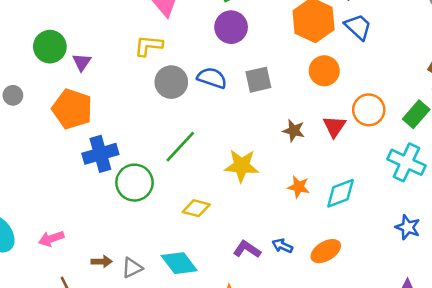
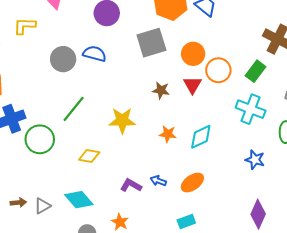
yellow L-shape: (148, 46) -> (25, 26), moved
orange circle: (324, 71) -> (193, 54), moved
gray square: (258, 80) -> (151, 43), moved, size x1.4

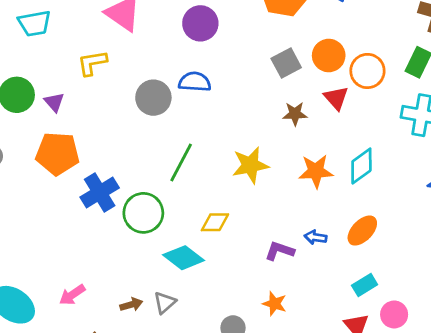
gray square: (151, 43) -> (286, 63), moved, size x0.7
orange star: (168, 134) -> (316, 171), size x1.4
cyan diamond: (79, 200) -> (184, 258), moved

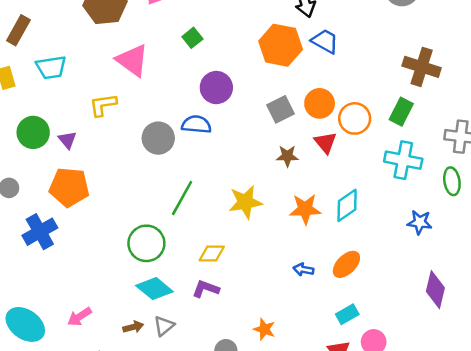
purple circle: (200, 23) -> (216, 88), moved
blue cross: (100, 192) -> (40, 232), moved
purple L-shape: (280, 251) -> (206, 289), moved
cyan diamond: (184, 258) -> (154, 289), moved

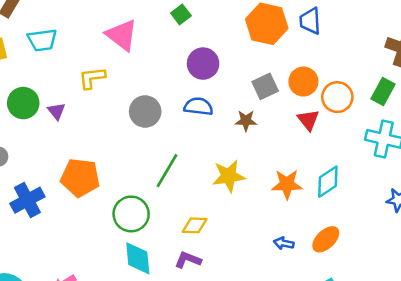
blue trapezoid: (325, 41) -> (310, 21), turned -124
blue semicircle: (196, 125) -> (198, 106), moved
brown star: (287, 156) -> (246, 121), moved
orange pentagon: (69, 187) -> (80, 178), moved
cyan diamond: (154, 289) -> (138, 258), turned 44

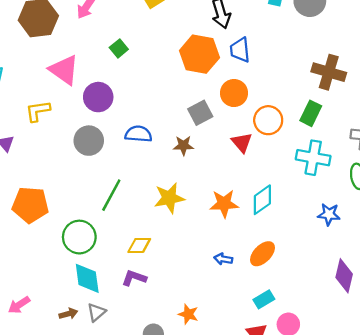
purple circle: (203, 64) -> (98, 97), moved
orange circle: (303, 82) -> (234, 93), moved

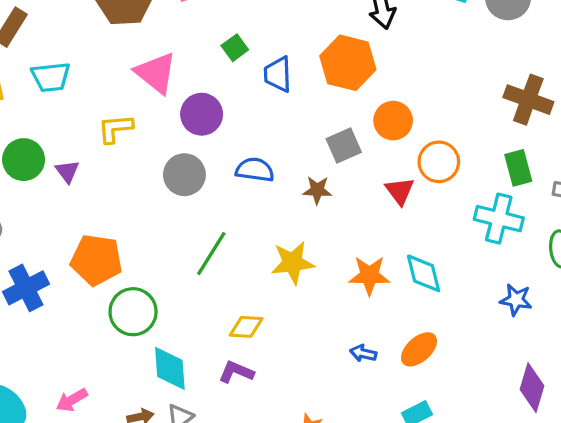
blue trapezoid: (240, 50) -> (278, 74), moved
green rectangle: (311, 113) -> (518, 168), moved, turned -45
cyan diamond: (262, 200) -> (424, 273), turned -72
green circle: (79, 237) -> (133, 312), moved

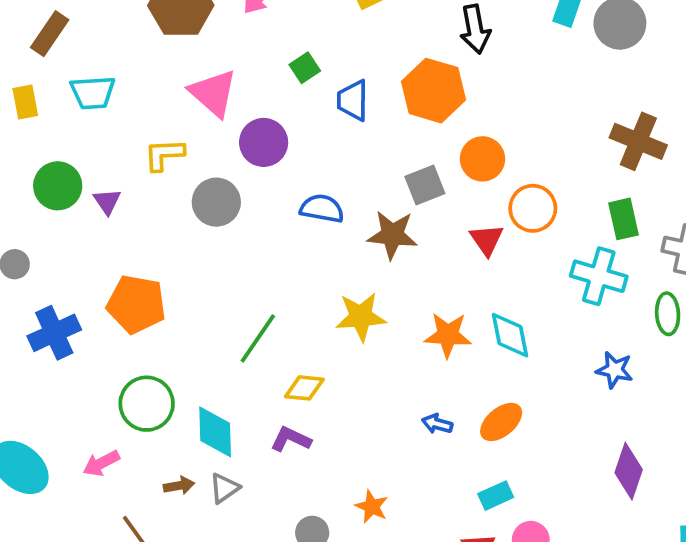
gray circle: (184, 175) -> (216, 202), moved
brown star: (317, 190) -> (392, 235), size x1.5
green line: (211, 254) -> (258, 338), moved
green circle: (133, 312) -> (147, 404), moved

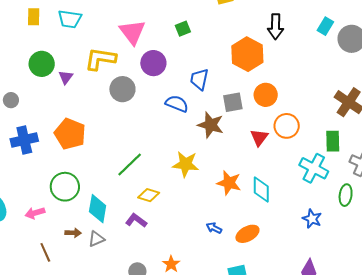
blue trapezoid: (353, 100) -> (199, 79), moved
yellow L-shape: (164, 155) -> (100, 59), size x1.4

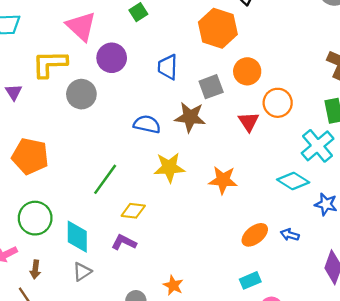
blue semicircle: (177, 104) -> (147, 124), moved
cyan cross: (314, 168) -> (318, 146), turned 32
cyan diamond: (261, 190) -> (293, 181), moved, turned -48
blue arrow: (214, 228) -> (290, 235), moved
brown arrow: (73, 233) -> (35, 269), moved, turned 105

